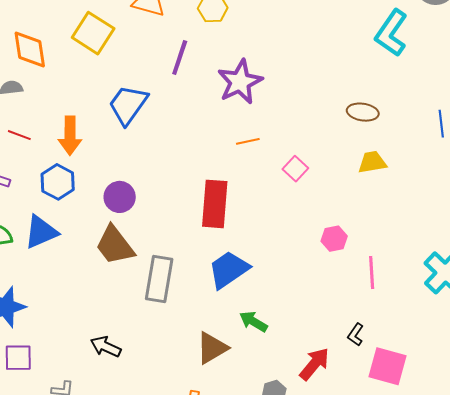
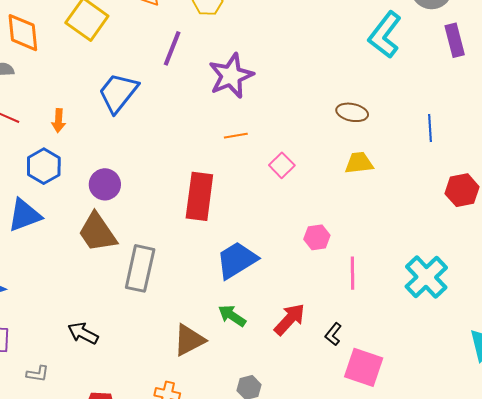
orange arrow: (70, 136) -> (59, 121), size x0.6
blue trapezoid: (229, 270) -> (237, 260), moved
red arrow: (314, 364) -> (290, 319), moved

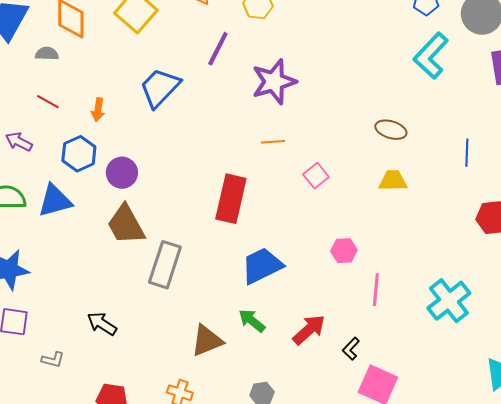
purple circle: (105, 184) -> (122, 173), moved

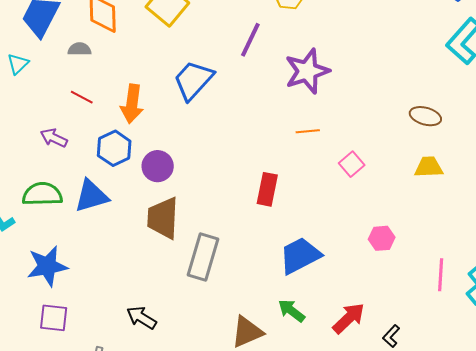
orange arrow: (98, 110) -> (132, 104), size x1.6
red rectangle: (231, 199) -> (267, 189), size x0.7
brown trapezoid: (126, 225) -> (163, 218), turned 33
pink line: (376, 290) -> (441, 275), moved

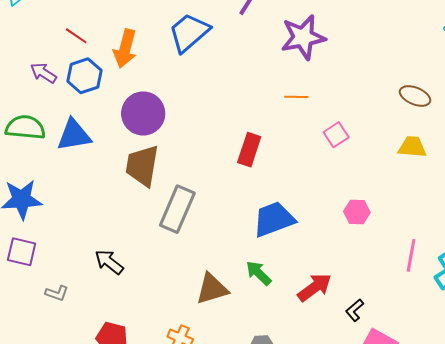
blue hexagon: (114, 148) -> (84, 76), moved
purple circle: (158, 166) -> (143, 113), size x1.4

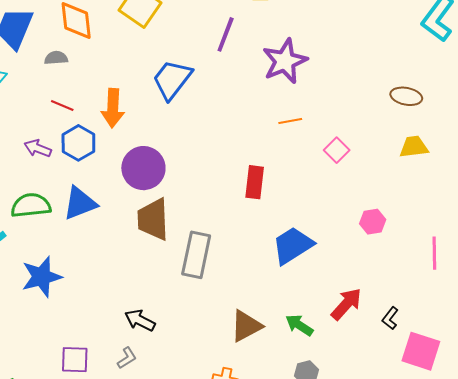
purple square: (22, 252) -> (75, 360), moved
green arrow: (259, 273) -> (299, 325), moved
gray L-shape: (57, 293) -> (127, 358), moved, turned -40

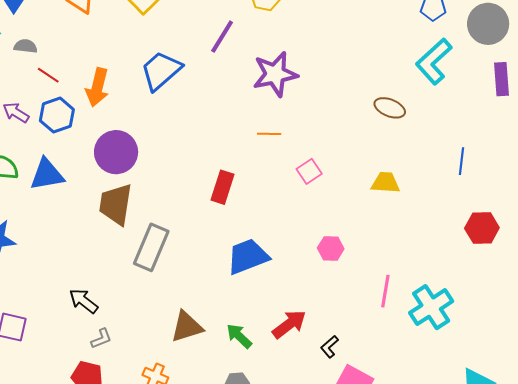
gray semicircle: (56, 58) -> (26, 46), moved
brown ellipse: (406, 96) -> (390, 108), moved
gray L-shape: (127, 358) -> (101, 339), moved

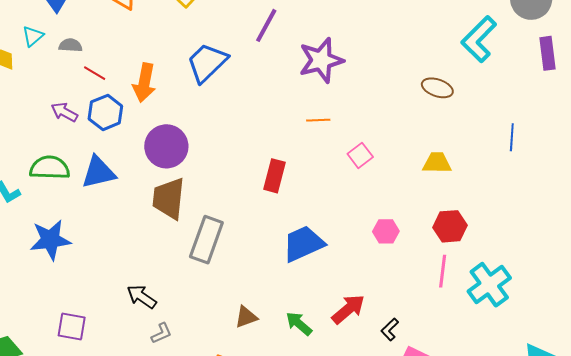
red hexagon: (482, 228) -> (450, 226), moved
brown triangle: (187, 327) -> (246, 317), size x0.7

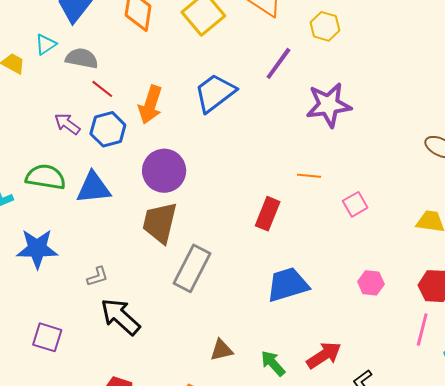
gray semicircle: (70, 45) -> (82, 58), size x1.4
orange line: (318, 120) -> (309, 176), moved
black arrow: (142, 297) -> (120, 317), size x1.4
gray L-shape: (161, 333) -> (97, 277), moved

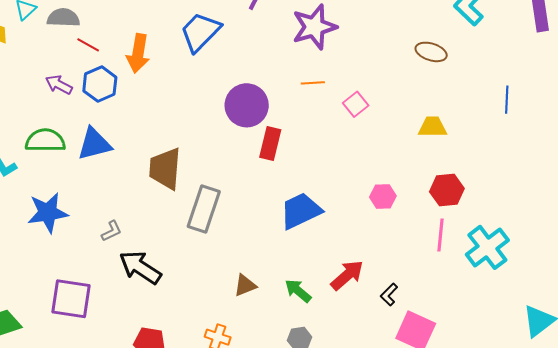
purple circle: (164, 171) -> (247, 105), moved
orange line: (309, 176) -> (313, 83), moved
pink square: (355, 204) -> (356, 104), moved
purple square: (47, 337) -> (71, 299), size x1.4

